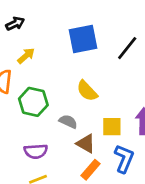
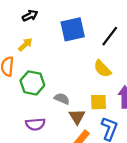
black arrow: (15, 24) -> (30, 16), moved
yellow semicircle: (87, 91) -> (102, 69), moved
brown triangle: (86, 143) -> (77, 117), turned 30

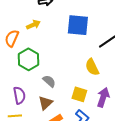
brown triangle: (77, 117) -> (45, 103), moved
purple semicircle: (35, 124) -> (19, 95), turned -114

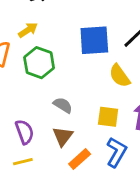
blue square: (78, 25) -> (94, 40), moved
green hexagon: (28, 59) -> (39, 63), moved

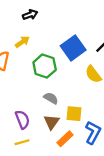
blue square: (94, 40) -> (73, 48), turned -30
green hexagon: (39, 63) -> (45, 66), moved
yellow square: (108, 117) -> (74, 114), moved

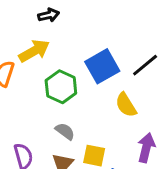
yellow arrow: (22, 42) -> (34, 51), size x1.5

